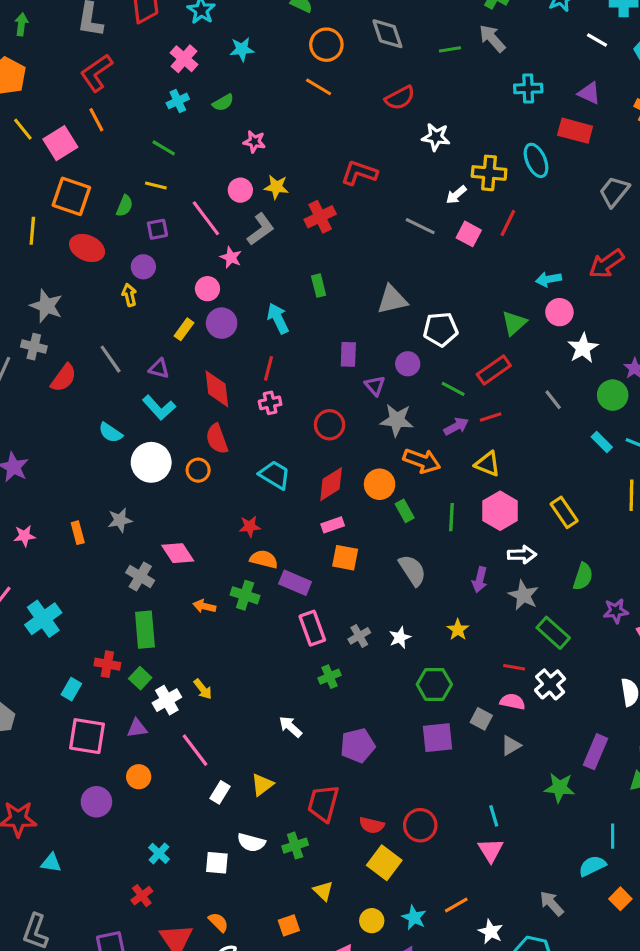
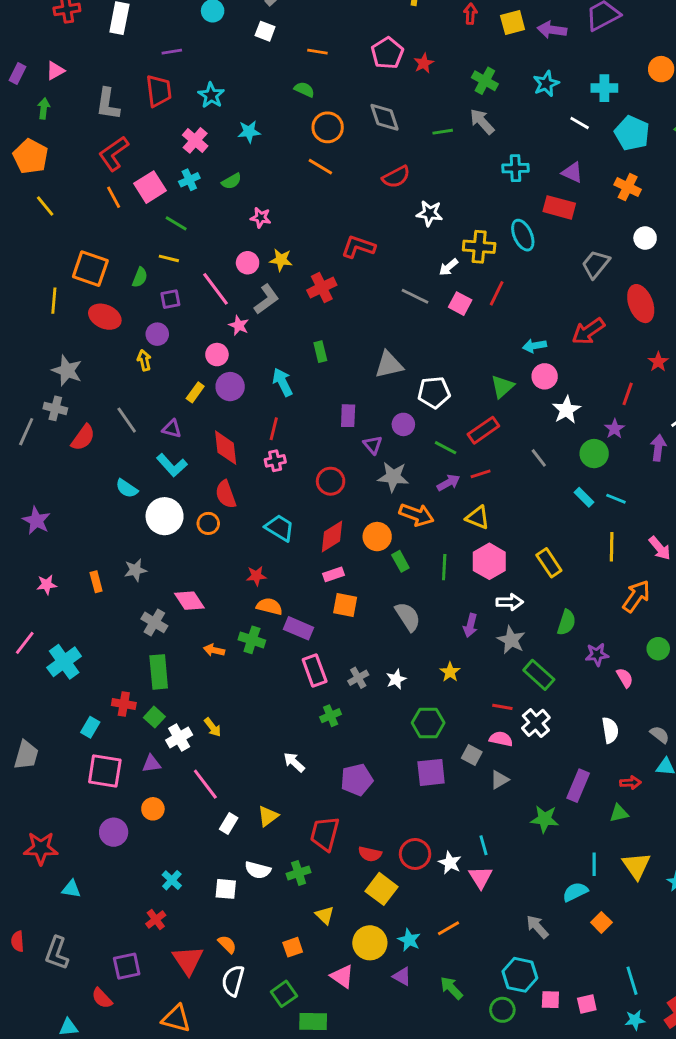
pink square: (60, 143) -> (150, 187), moved
yellow circle: (372, 921) -> (370, 943), size x1.5
white star: (491, 932) -> (450, 863), moved

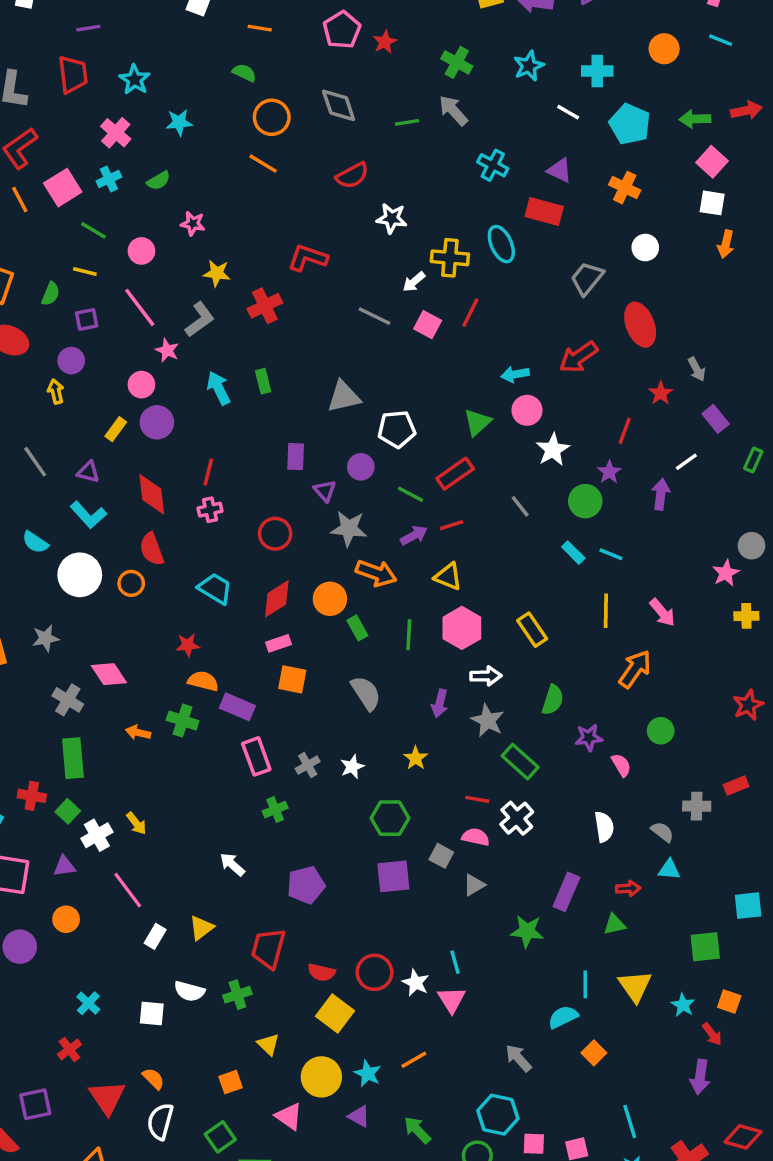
cyan cross: (515, 168) -> (493, 165), turned 30
pink circle: (248, 263) -> (141, 251), moved
cyan arrow: (283, 382) -> (219, 388), moved

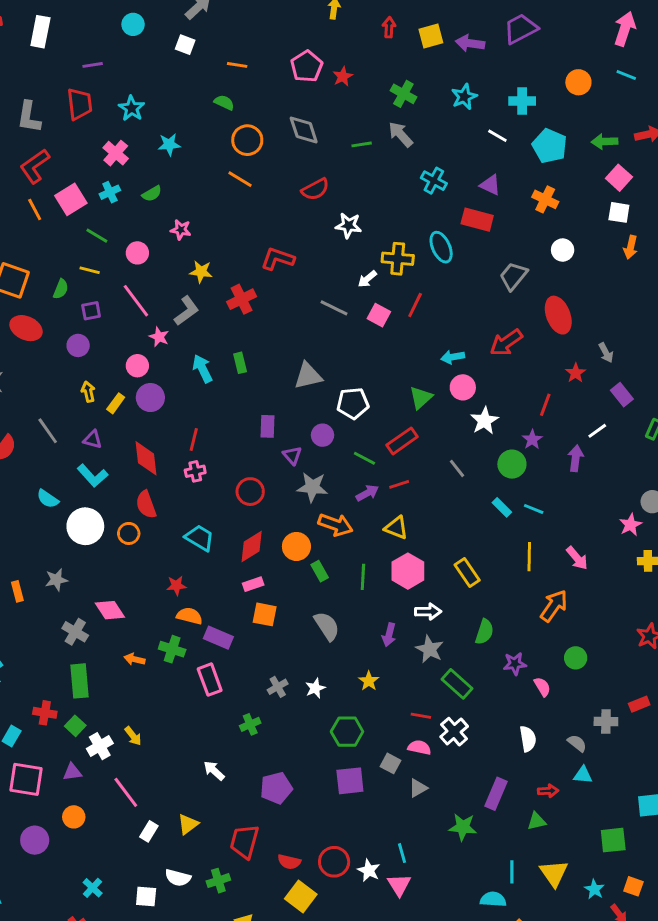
yellow arrow: (56, 391) -> (88, 392), moved
pink rectangle: (256, 756) -> (210, 680), moved
cyan semicircle: (563, 1017) -> (493, 899), turned 30

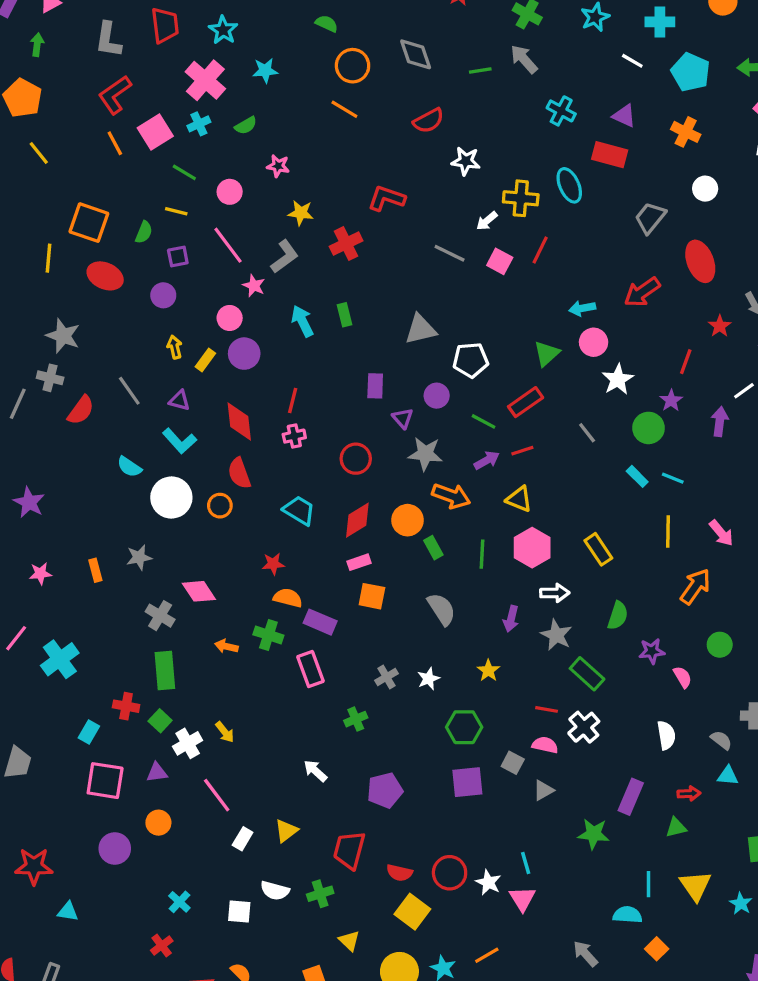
pink cross: (116, 153) -> (205, 80), size x1.4

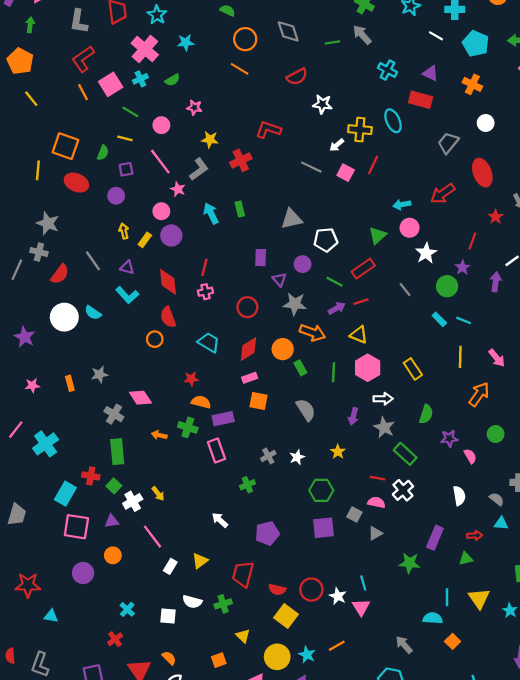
white circle: (171, 498) -> (64, 317), moved
purple rectangle: (320, 622) -> (223, 419), turned -35
cyan rectangle: (89, 732) -> (65, 494), size x1.5

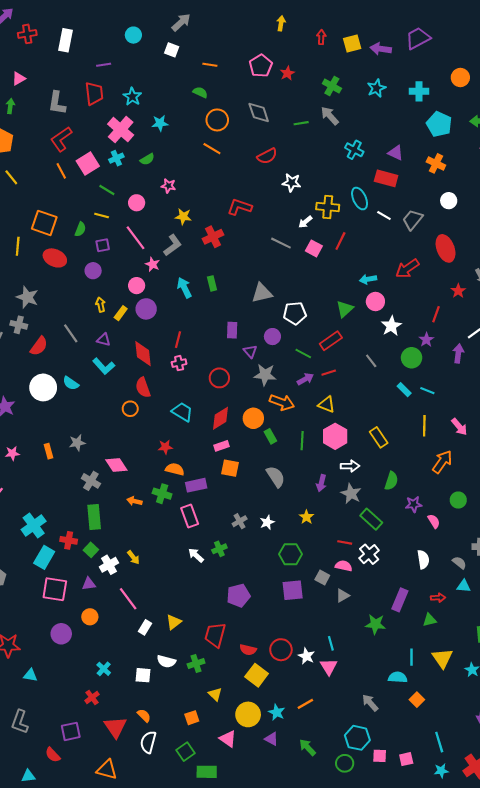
white line: (436, 36) -> (384, 216), moved
cyan cross: (46, 444) -> (34, 525), moved
white arrow: (220, 520) -> (196, 555), moved

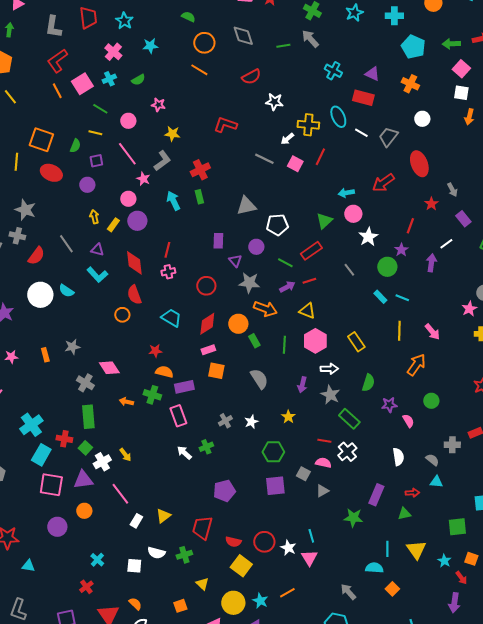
pink cross: (121, 130) -> (113, 52), size x0.7
red cross: (213, 237) -> (200, 170), moved
purple triangle: (89, 584) -> (83, 480), size x1.5

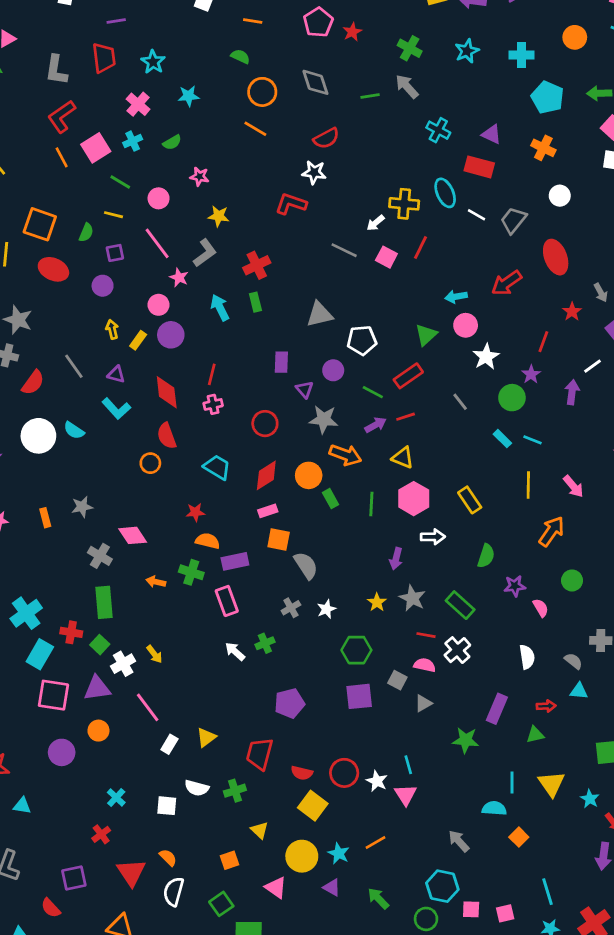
white star: (274, 102) -> (314, 172), moved
gray semicircle: (259, 379) -> (306, 565), moved
gray star: (330, 395) -> (412, 598), moved

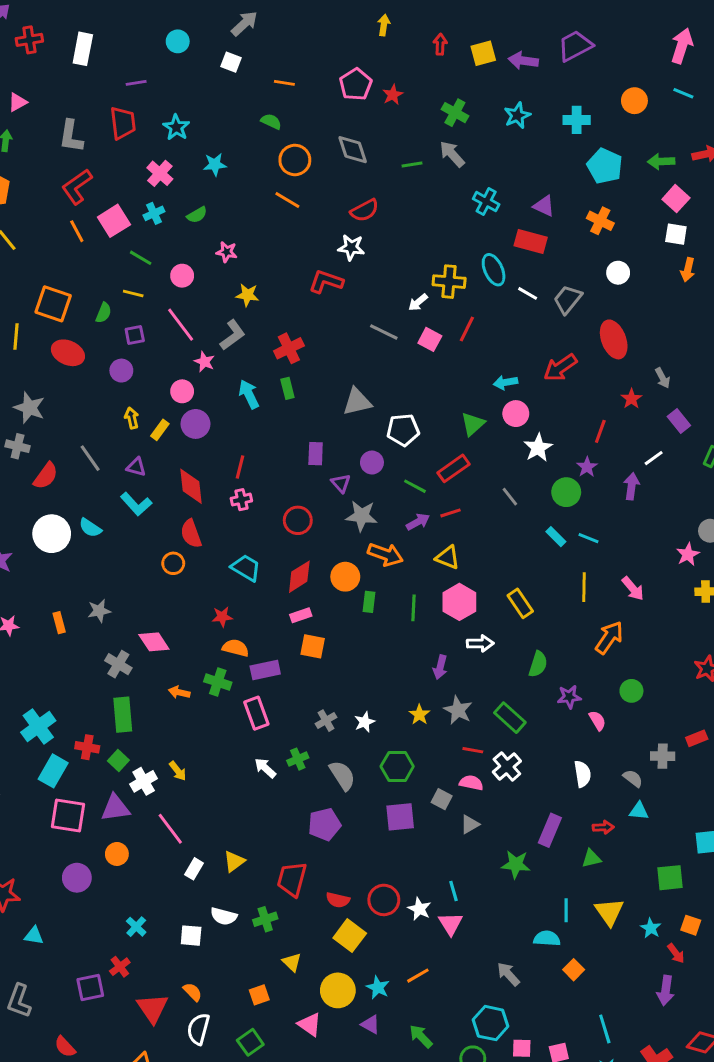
green rectangle: (330, 499) -> (369, 602), turned 36
gray semicircle: (306, 565) -> (342, 775), moved
purple square: (74, 878) -> (90, 987), moved

